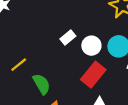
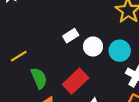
red rectangle: (93, 75) -> (76, 81), moved

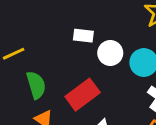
white rectangle: (71, 36) -> (83, 36), turned 32

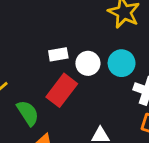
red rectangle: (83, 95) -> (62, 90), moved

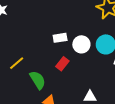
red rectangle: (62, 90) -> (62, 64), size x0.6

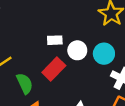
red rectangle: (62, 64) -> (54, 69), size x1.5

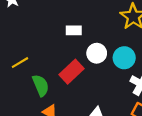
white rectangle: (55, 40) -> (74, 30), moved

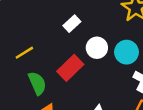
white rectangle: (74, 30) -> (72, 24), turned -42
yellow line: (20, 63) -> (24, 53), moved

